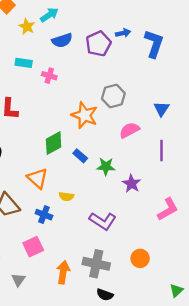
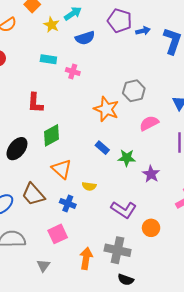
purple pentagon: (98, 44) -> (120, 21), moved, turned -30
green diamond: (54, 143) -> (52, 135), moved
orange circle: (140, 258) -> (151, 228), moved

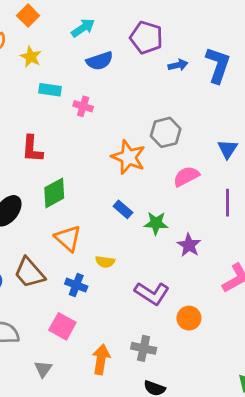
yellow star: (52, 25) -> (31, 57), moved
blue arrow: (143, 31) -> (178, 65), moved
pink square: (58, 234) -> (62, 326), turned -36
gray cross: (118, 250) -> (144, 348), size x0.7

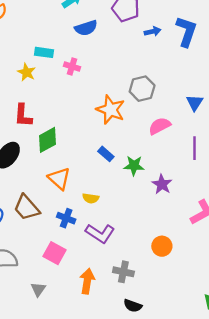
yellow star: (31, 57) -> (27, 72), moved
red L-shape: (32, 149) -> (23, 115), moved
purple L-shape: (152, 293) -> (100, 233), moved

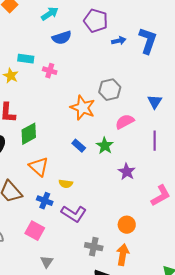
green star: (134, 166) -> (105, 146), moved, turned 30
orange arrow: (87, 281) -> (123, 255), moved
gray triangle: (38, 289) -> (47, 262), moved

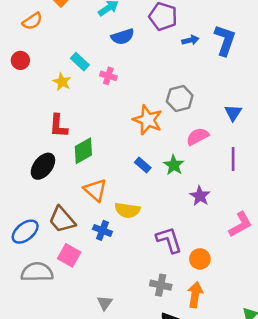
cyan rectangle: (26, 59) -> (80, 62), turned 35
yellow semicircle: (66, 184) -> (127, 210), size x1.5
purple L-shape: (74, 214) -> (169, 240), moved, turned -140
pink square: (35, 231) -> (69, 255), moved

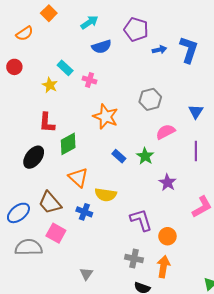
orange star: (148, 120) -> (106, 117), moved

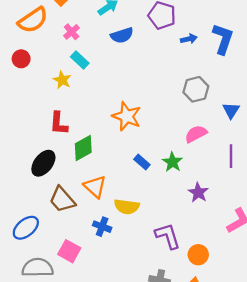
orange semicircle: (25, 33) -> (33, 20), size x1.5
pink cross: (89, 80) -> (72, 32), moved, turned 32
gray hexagon: (150, 99) -> (196, 89), moved
brown trapezoid: (50, 203) -> (62, 200), moved

